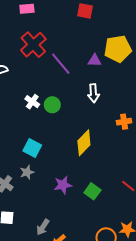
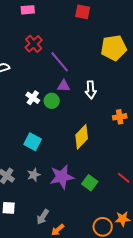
red cross: (33, 45) -> (34, 44), size x0.7
purple triangle: (94, 60) -> (64, 86), moved
gray star: (27, 172) -> (34, 175), moved
purple star: (63, 185) -> (62, 177), size x1.4

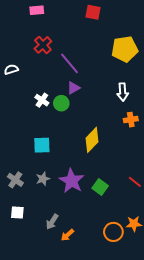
purple triangle: (64, 86) -> (74, 88), turned -32
white arrow: (91, 90) -> (123, 92), moved
cyan square: (33, 142) -> (42, 145), turned -30
purple star: (62, 177) -> (72, 181), turned -30

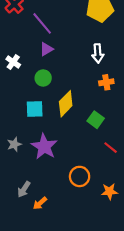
green circle: (61, 103) -> (43, 78), moved
cyan square: (42, 145) -> (35, 109), moved
green square: (100, 187) -> (96, 120), moved
orange circle: (113, 232) -> (80, 176), moved

